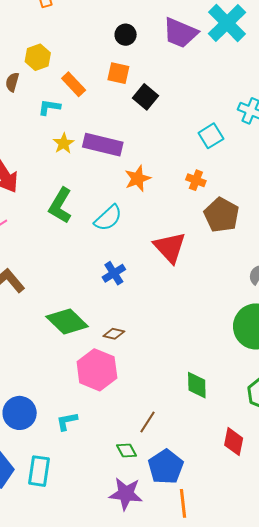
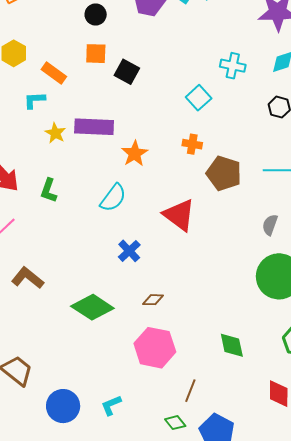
green L-shape: (60, 206) -> (49, 190), moved, size x0.7
brown diamond: (114, 334) -> (153, 300), moved
pink hexagon: (97, 370) -> (155, 348), moved

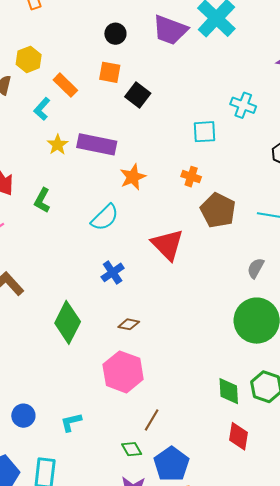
cyan square: (199, 98) -> (204, 132), turned 30
cyan L-shape: (34, 100) -> (42, 109), turned -55
green diamond: (92, 307) -> (68, 322), turned 75
green diamond: (232, 345) -> (229, 391), moved
blue circle: (63, 406) -> (23, 416), size x0.7

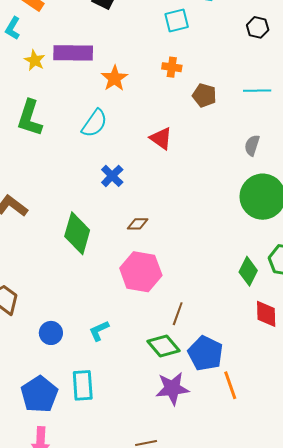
green L-shape: (42, 200) -> (30, 118), size x1.5
brown pentagon: (218, 210) -> (204, 95), size x0.7
red triangle: (167, 245) -> (161, 138), size x0.7
green diamond: (229, 391) -> (248, 271), turned 40
green diamond: (132, 449) -> (164, 346), size x1.5

